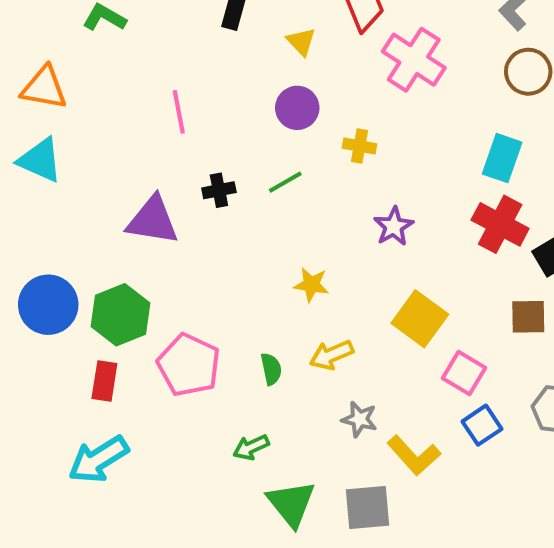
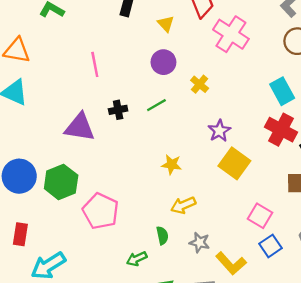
yellow cross: (360, 146) -> (200, 84), turned 30
cyan rectangle: (502, 158) -> (282, 91), turned -48
yellow square: (420, 319) -> (234, 163), moved
green semicircle: (271, 369) -> (162, 235), moved
red rectangle: (104, 381) -> (20, 234), moved

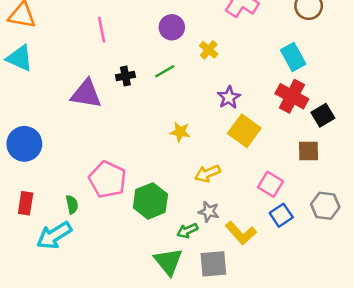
green hexagon: (61, 182) -> (150, 201), moved
yellow arrow: (183, 205) -> (207, 174), moved
green semicircle: (162, 235) -> (72, 204), moved
green arrow: (137, 259) -> (187, 231), moved

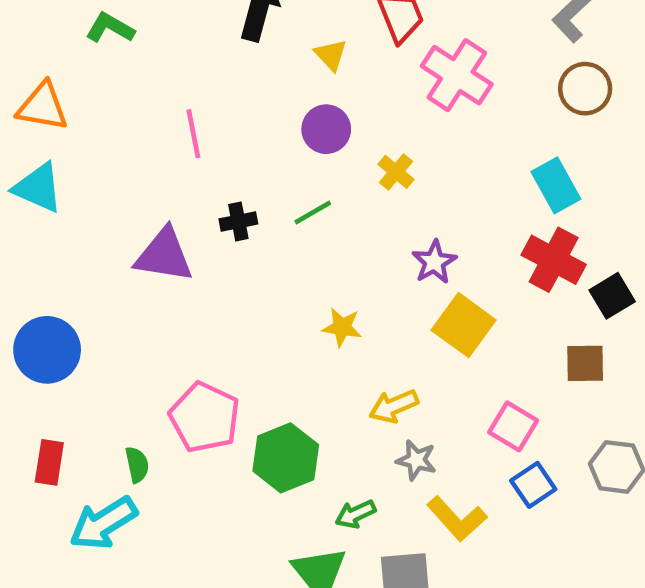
gray star: (209, 212) -> (416, 460), moved

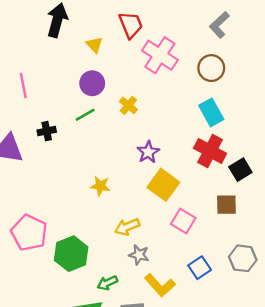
brown circle: (585, 89) -> (211, 68), moved
green line: (313, 212) -> (85, 115), moved
pink square: (513, 426) -> (183, 221), moved

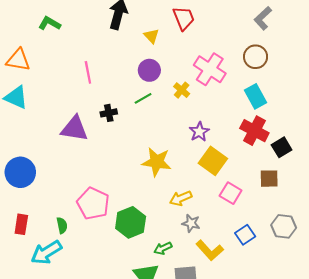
pink cross: (160, 55) -> (210, 69), moved
yellow star: (100, 186) -> (157, 162), size x1.6

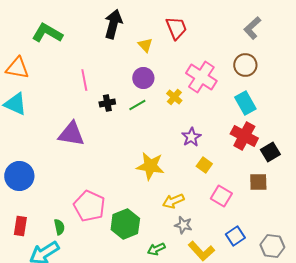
green L-shape: (49, 23) -> (47, 33), size x1.4
black cross: (109, 113) -> (107, 103), moved
yellow square: (213, 161) -> (204, 165), size x0.6
gray hexagon: (284, 226) -> (272, 246), moved

